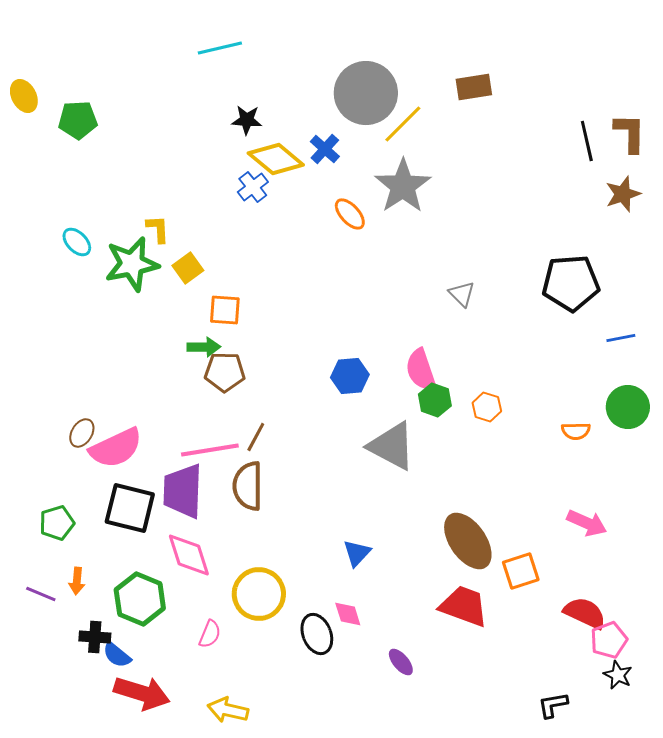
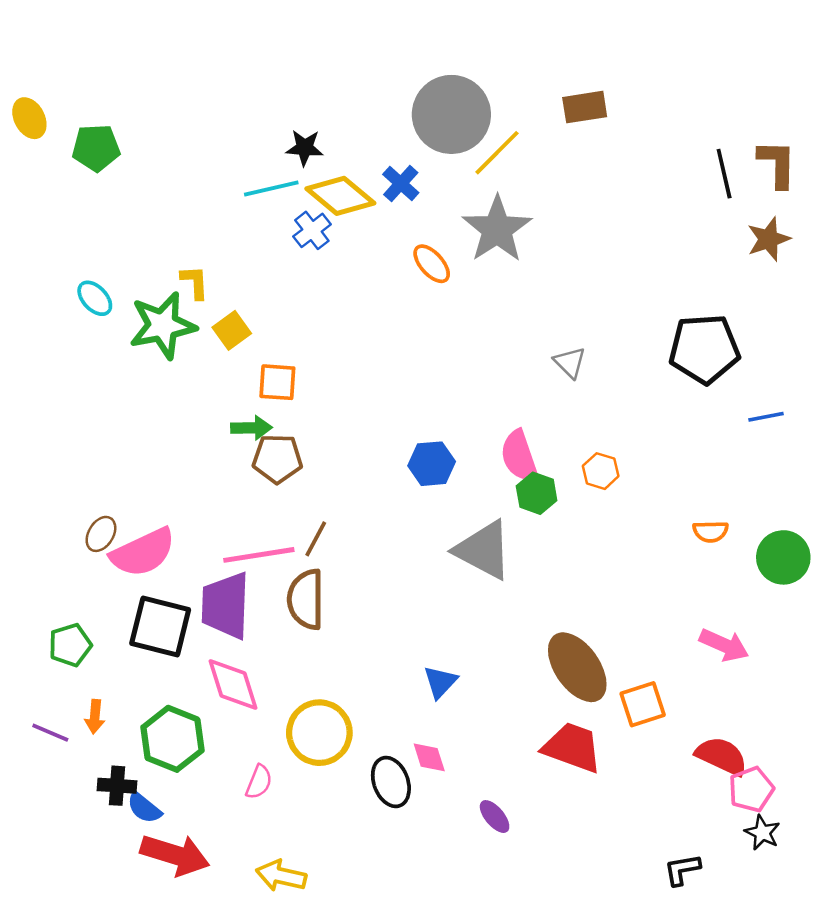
cyan line: (220, 48) -> (271, 188), moved
orange hexagon: (487, 407) -> (601, 471), moved
green circle: (628, 407) -> (783, 557), moved

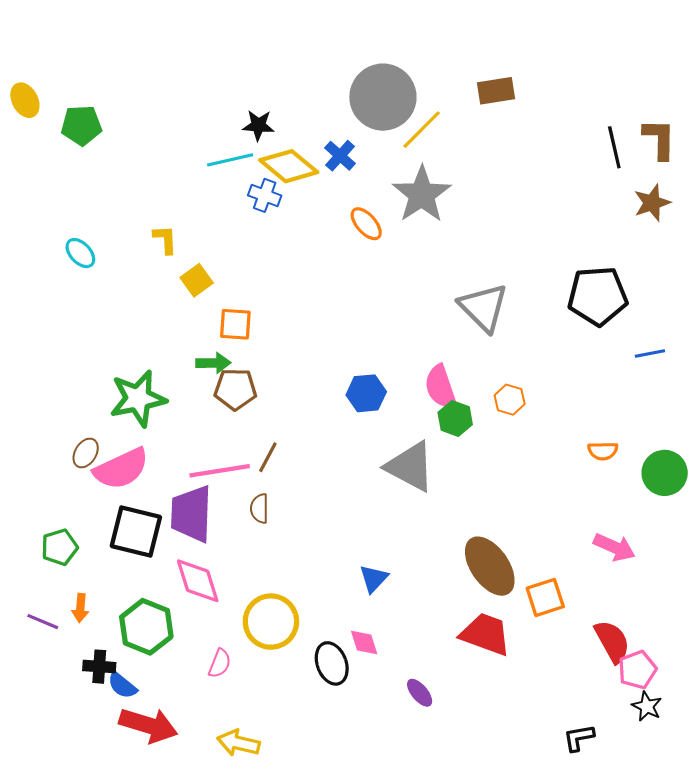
blue cross: (312, 230) -> (265, 195), turned -32
green star: (163, 325) -> (138, 399), moved
gray triangle: (570, 362) -> (483, 307), size x1.8
brown semicircle: (306, 599) -> (259, 508), size x0.6
red semicircle: (722, 756) -> (612, 641), turned 36

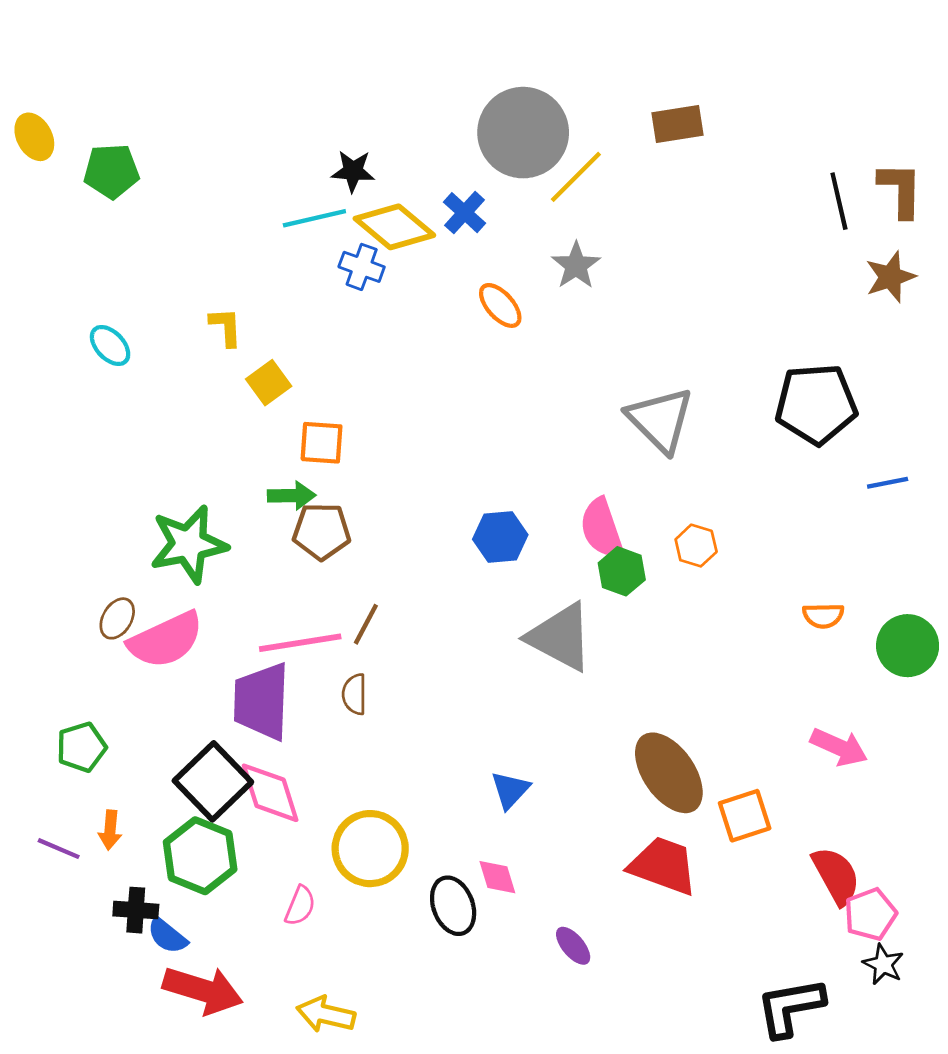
gray star: (422, 194) -> (576, 265), size x0.6
black square: (136, 532) -> (213, 781), moved, turned 32
black L-shape: (579, 738) -> (790, 1007), size x1.6

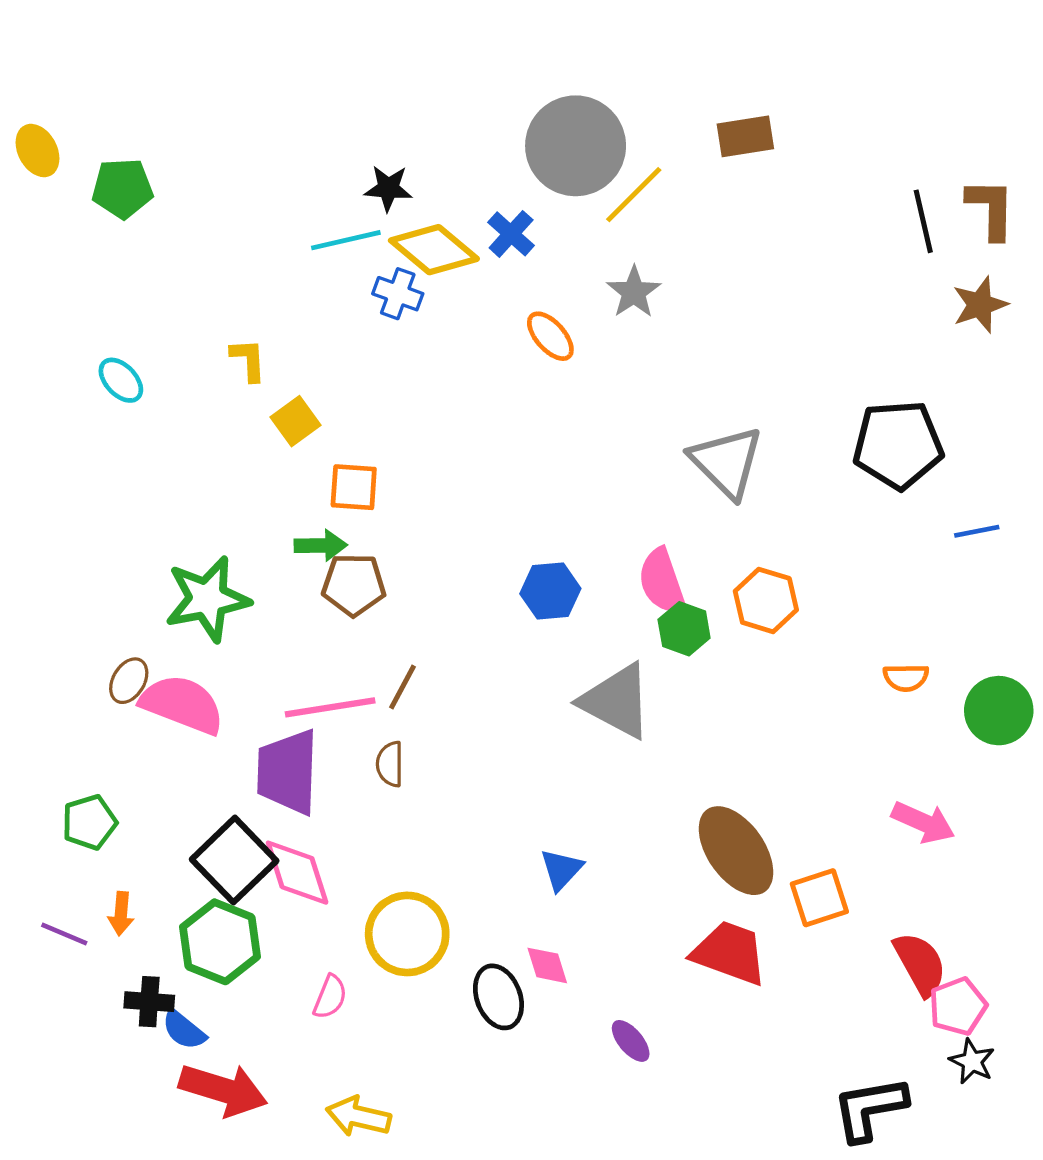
orange hexagon: (696, 546) -> (766, 600), size x1.4
pink semicircle: (166, 640) -> (182, 704), turned -134

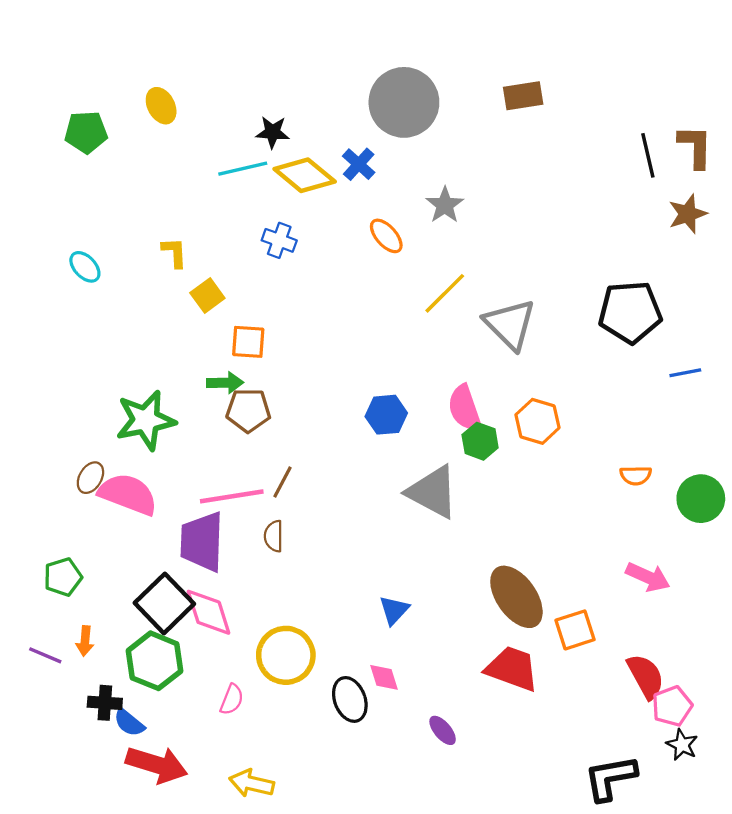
yellow ellipse: (38, 151) -> (161, 106), moved
yellow line: (634, 195) -> (445, 293), moved
blue cross: (398, 294) -> (279, 240), moved

